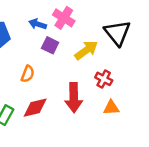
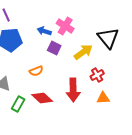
orange semicircle: (28, 74) -> (36, 71), turned 48
red cross: (104, 79) -> (97, 75), turned 32
red diamond: (35, 108) -> (42, 98), turned 55

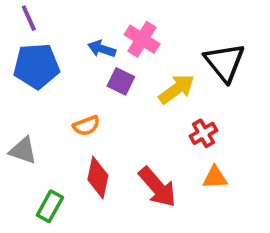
red arrow: (73, 90) -> (157, 187), moved, turned -40
red diamond: (42, 98) -> (98, 177), turned 60
green rectangle: (18, 104) -> (50, 206), moved

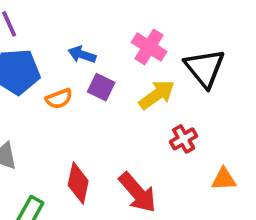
pink cross: (142, 39) -> (149, 47), moved
orange semicircle: (86, 126) -> (59, 99), moved
orange triangle: (215, 177) -> (224, 179), moved

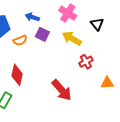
black triangle: (205, 68) -> (97, 24), size x0.6
yellow arrow: (157, 95) -> (72, 38), turned -114
red diamond: (78, 183) -> (17, 75), moved

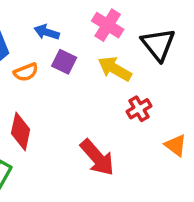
black triangle: (97, 24) -> (158, 44), size x1.5
orange triangle: (107, 83) -> (176, 145), turned 40

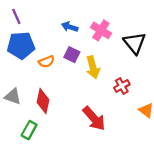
blue arrow: (47, 32) -> (70, 27), moved
yellow arrow: (115, 69) -> (93, 67), moved, turned -135

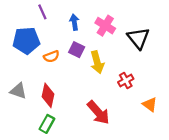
purple line: (16, 16) -> (42, 12), moved
blue arrow: (70, 27) -> (74, 22), turned 63
green rectangle: (29, 130) -> (47, 124), moved

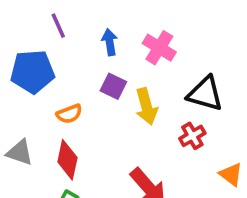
black triangle: (138, 38) -> (205, 94), moved, turned -35
orange semicircle: (51, 56) -> (69, 114), moved

